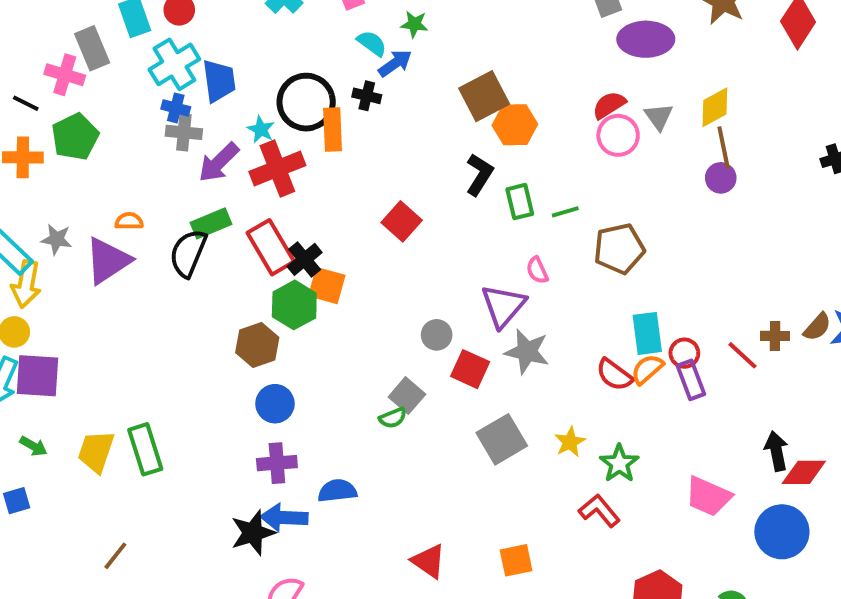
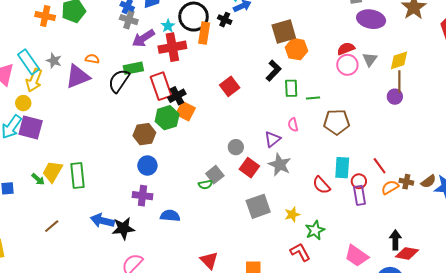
purple triangle: (503, 306) -> (272, 139), size x0.7
red line: (742, 355) -> (380, 166), moved
orange semicircle: (647, 369) -> (390, 187), moved
green arrow: (33, 446) -> (38, 179), moved
blue arrow: (284, 518) -> (102, 221), moved

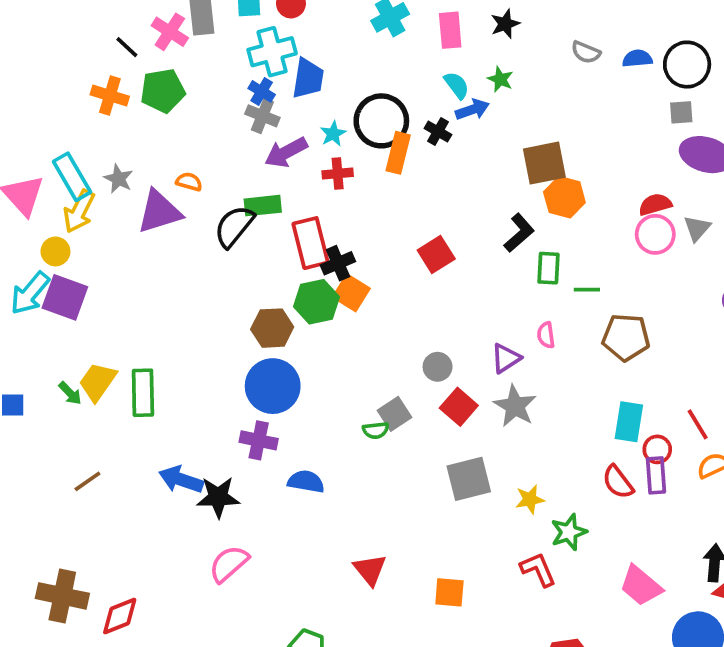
red cross: (172, 47) -> (338, 174), size x0.6
blue circle: (147, 166) -> (273, 386), size x1.5
red semicircle: (321, 185) -> (618, 482), moved

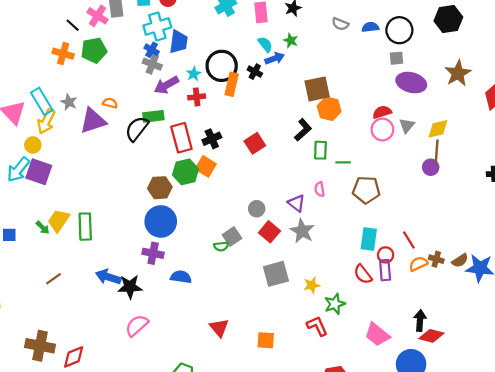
black cross: (338, 263) -> (212, 139), moved
purple triangle: (506, 358) -> (296, 203), turned -48

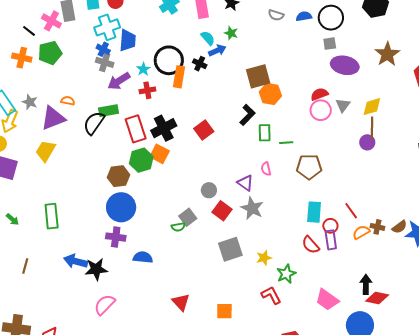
black cross: (212, 139) -> (164, 128), size x1.4
yellow trapezoid: (59, 221) -> (46, 151), moved
brown line: (54, 279) -> (25, 266), turned -35

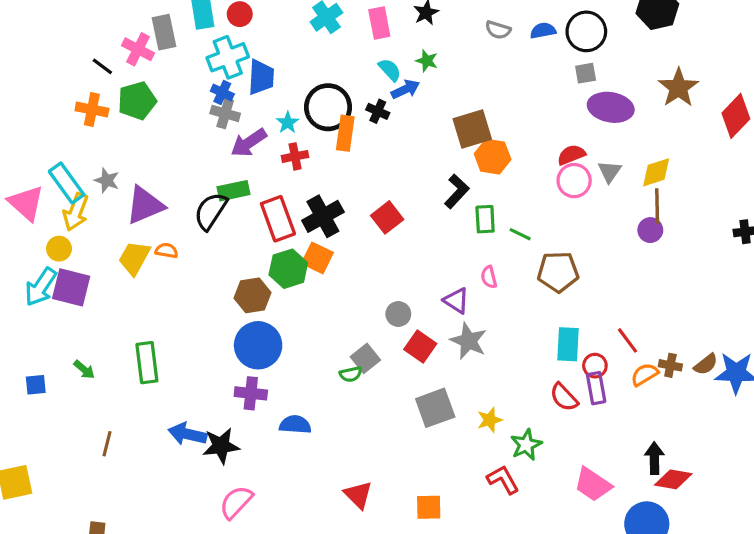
orange semicircle: (68, 101) -> (167, 251), moved
green line: (286, 143) -> (520, 234), turned 32

